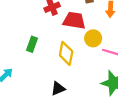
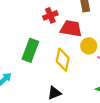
green rectangle: (32, 44) -> (30, 50), size x1.5

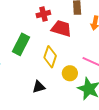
yellow circle: (89, 46) -> (70, 73), moved

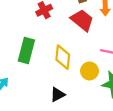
red trapezoid: (61, 28) -> (82, 20), moved, turned 35

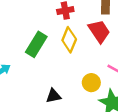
yellow diamond: (63, 57) -> (69, 40), moved

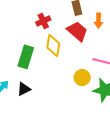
black triangle: (53, 96) -> (24, 89), moved

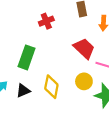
red trapezoid: (77, 31) -> (84, 48), moved
yellow diamond: (53, 45) -> (51, 87), moved

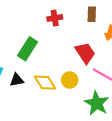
yellow circle: (84, 81) -> (70, 80), moved
yellow diamond: (51, 87) -> (45, 83), turned -55

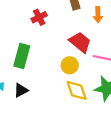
yellow circle: (70, 80) -> (70, 65), moved
yellow diamond: (45, 83) -> (77, 90), moved, turned 30

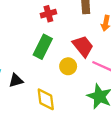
green rectangle: (22, 56) -> (43, 47), moved
yellow diamond: (77, 90) -> (46, 99), moved

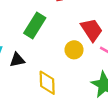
green rectangle: (43, 47) -> (35, 26), moved

